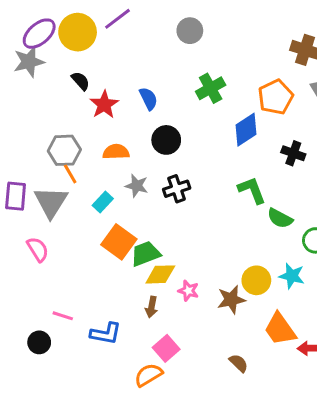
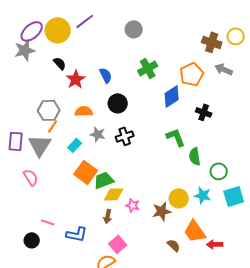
orange line: (70, 174) -> (53, 126), turned 64
green semicircle: (280, 218) -> (195, 156), turned 54
brown semicircle: (239, 363) -> (174, 245), moved

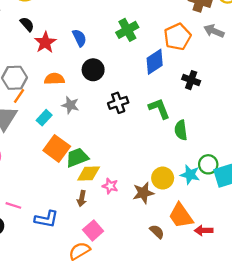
black cross: (125, 136) -> (118, 103), moved
green circle: (219, 171) -> (208, 164), moved

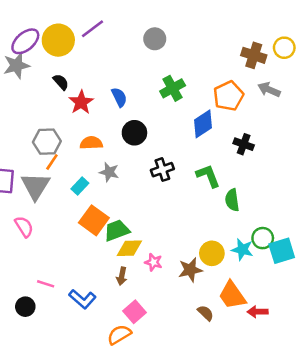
blue L-shape: (46, 219) -> (82, 299), turned 30

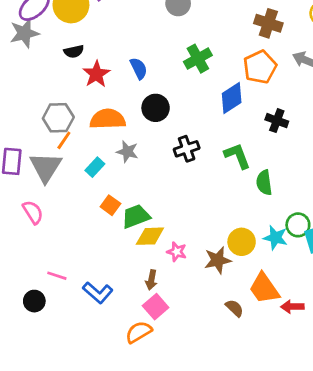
brown cross: (254, 55) -> (268, 23), moved
black semicircle: (61, 82) -> (74, 51), turned 120
orange semicircle: (91, 143) -> (108, 119), size x1.4
orange square: (94, 220) -> (110, 205), size x0.6
brown arrow: (122, 276) -> (151, 280), moved

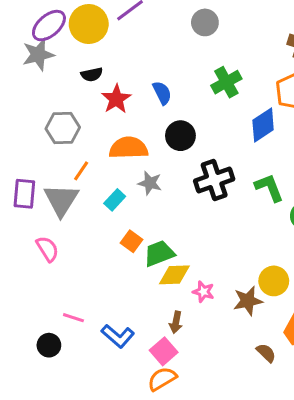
gray hexagon: (58, 118) -> (63, 128), moved
black cross: (187, 149) -> (214, 180), size x1.4
pink square: (156, 307) -> (164, 351), moved

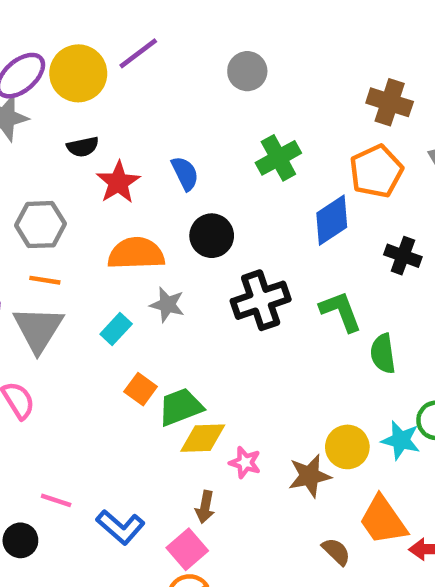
orange line: (81, 171) -> (45, 280), moved, turned 65

